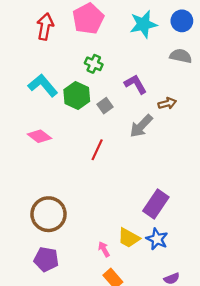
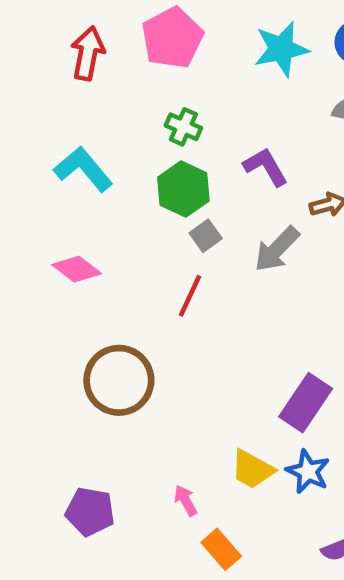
green hexagon: (77, 95) -> (183, 189), moved
gray square: (105, 106) -> (206, 236), moved
brown circle: (49, 214) -> (119, 380), moved
pink arrow: (104, 249) -> (186, 500), moved

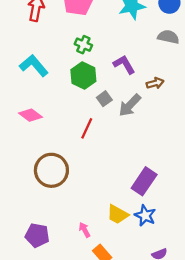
gray square: (206, 236) -> (104, 99), moved

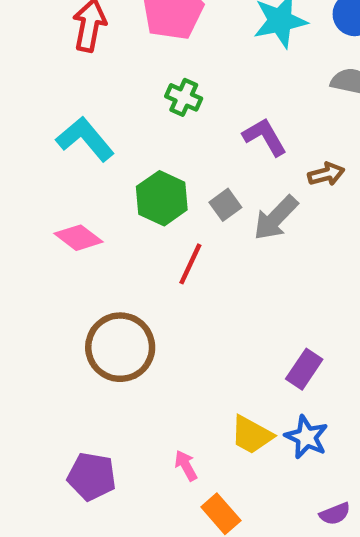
green hexagon: (83, 75) -> (162, 198), moved
purple rectangle: (144, 181) -> (304, 369), size x0.7

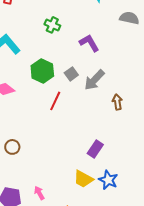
brown arrow: (326, 174) -> (117, 102), moved, turned -84
brown circle: (120, 347) -> (12, 147), moved, size x0.5
purple rectangle: (304, 369) -> (95, 149), moved
pink arrow: (186, 466) -> (39, 193), moved

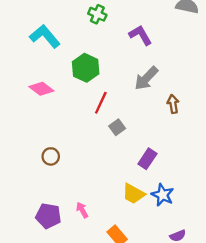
gray square: (71, 74) -> (117, 127), moved

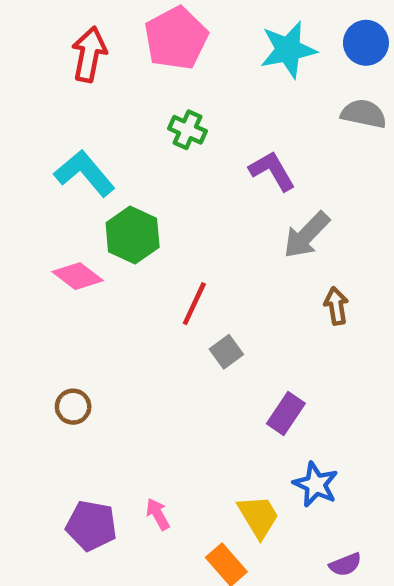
green hexagon: (86, 68) -> (133, 235), moved
gray arrow: (146, 78) -> (306, 235), moved
brown circle: (51, 156) -> (73, 407), moved
yellow trapezoid: (133, 194) -> (258, 516), moved, turned -150

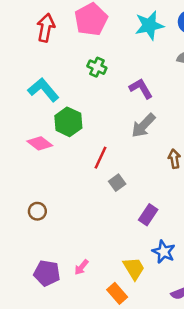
gray arrow: (306, 235) -> (143, 125), moved
pink arrow: (158, 514) -> (81, 267), turned -112

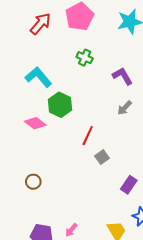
red arrow: (46, 28) -> (40, 24), turned 30
gray arrow: (143, 125) -> (125, 108), size x0.7

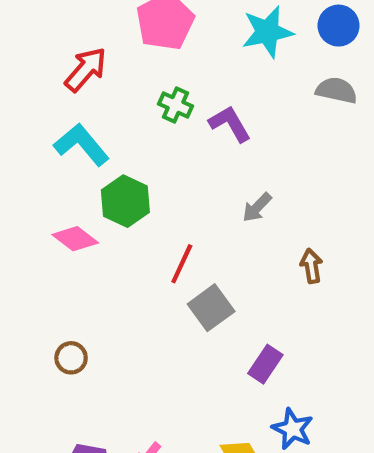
red arrow: (40, 24) -> (86, 69), moved
purple L-shape: (123, 76) -> (230, 124), moved
gray square: (102, 157) -> (211, 308), size x1.5

